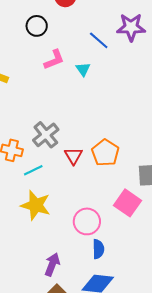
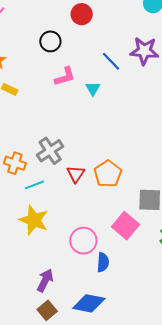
blue semicircle: (98, 249) -> (103, 262), moved

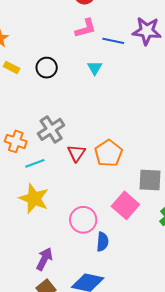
black circle: (50, 41) -> (47, 68), moved
blue line: (111, 61) -> (113, 41), turned -35
pink L-shape: (65, 77) -> (85, 28), moved

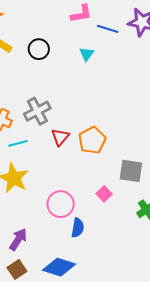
pink square: (125, 205) -> (104, 194), size x0.6

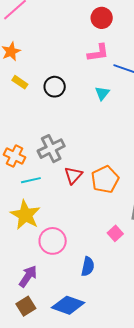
pink circle: (61, 204) -> (53, 241), moved

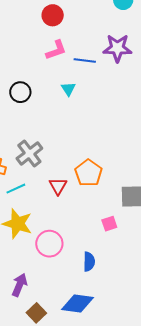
red triangle: (73, 175) -> (58, 186), moved
pink square: (115, 233) -> (109, 224), turned 35
purple arrow: (28, 276) -> (19, 285), moved

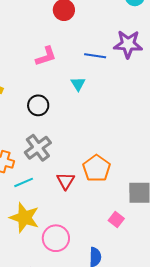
pink L-shape: (56, 50) -> (46, 56), moved
black circle: (20, 92) -> (38, 105), moved
pink square: (109, 224) -> (116, 219), turned -35

